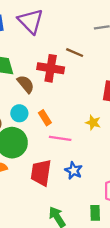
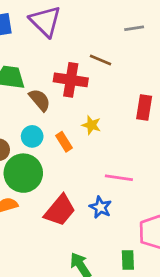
yellow star: (93, 123) -> (91, 125), moved
pink line: (60, 138) -> (119, 178), moved
red trapezoid: (41, 173) -> (60, 210), turned -148

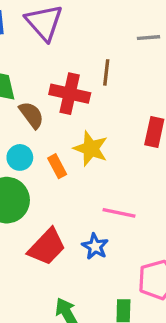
brown line: (100, 60) -> (106, 72), turned 70
yellow star: (91, 125) -> (91, 149), size x1.5

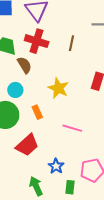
red cross: (70, 94) -> (37, 41), moved
orange rectangle: (57, 166) -> (37, 112), moved
blue star: (95, 246) -> (56, 166), moved

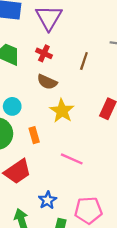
red cross: (37, 41) -> (44, 53), size x0.6
brown semicircle: (24, 65) -> (47, 82), moved, turned 138

